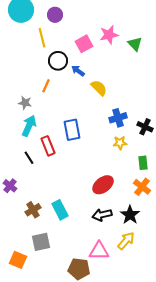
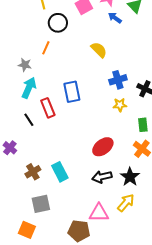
blue arrow: (78, 71) -> (115, 18), moved
orange square: (18, 260) -> (27, 230), moved

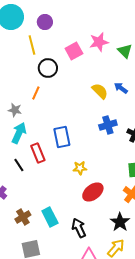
blue arrow: (115, 18) -> (121, 88), moved
yellow semicircle: (99, 50) -> (100, 91), moved
yellow star: (120, 105) -> (80, 168), moved
black arrow: (102, 177) -> (79, 228), moved, turned 78

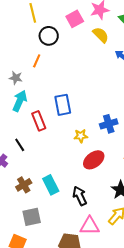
yellow semicircle: (100, 91) -> (101, 35), moved
blue cross: (108, 125) -> (109, 124), moved
black line: (19, 165) -> (20, 145), moved

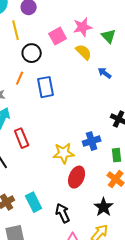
blue rectangle: (63, 105) -> (46, 87), moved
yellow star: (81, 136) -> (64, 153), size x1.5
red ellipse: (94, 160) -> (77, 177), turned -30

